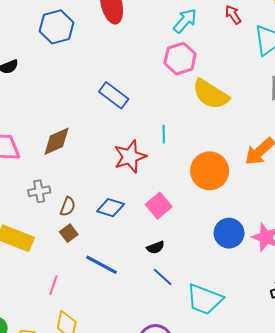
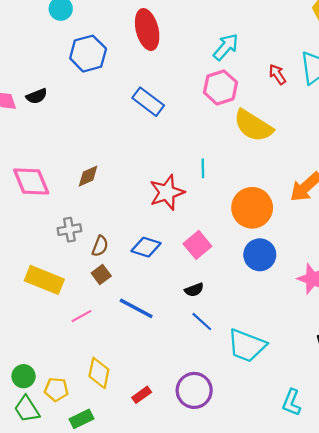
red arrow: (233, 15) -> (277, 74), moved
blue rectangle: (114, 95) -> (148, 102), moved
brown diamond: (57, 141) -> (88, 176), size x0.7
blue circle: (229, 233) -> (260, 255), moved
pink line: (53, 285) -> (81, 316), moved, turned 42

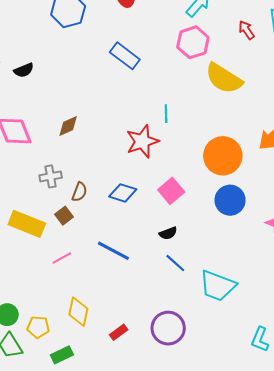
black semicircle: (37, 96) -> (24, 70), moved
cyan line: (203, 168) -> (166, 114), moved
brown square: (101, 274) -> (64, 216), moved

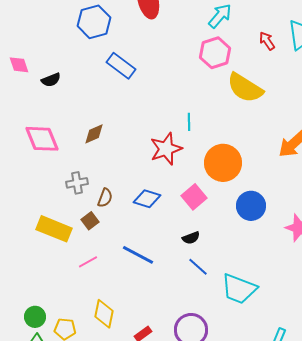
blue rectangle: (125, 56) -> (121, 66), moved
orange circle: (223, 156) -> (223, 163), moved

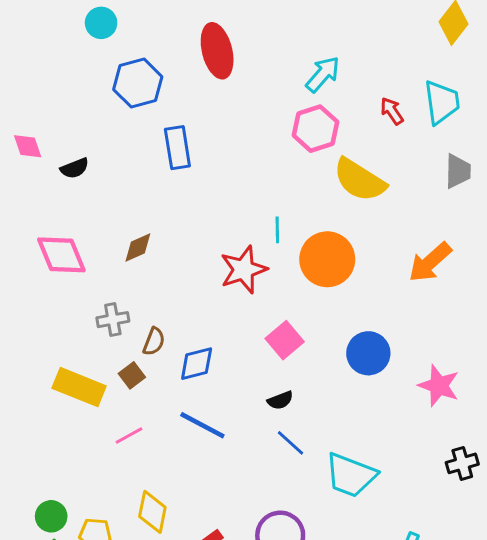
blue rectangle: (121, 66) -> (177, 148), turned 44
orange circle: (223, 163) -> (327, 259), moved
blue diamond: (147, 199) -> (197, 364), moved, turned -32

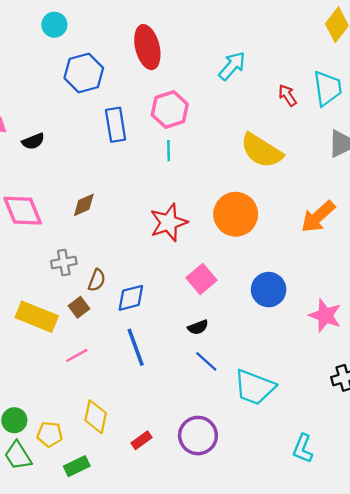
pink hexagon: (315, 129) -> (170, 109), moved
cyan line: (277, 230) -> (169, 151), moved
blue line: (202, 425) -> (136, 347), turned 42

